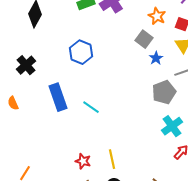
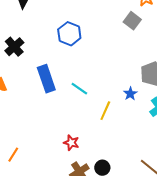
blue star: (156, 58) -> (130, 94), moved
yellow line: (112, 159) -> (105, 111), moved, turned 36

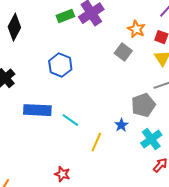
blue rectangle: (46, 79) -> (37, 110), turned -68

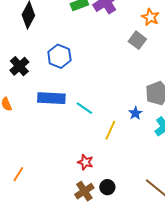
blue hexagon: (60, 65) -> (59, 56), moved
red star: (62, 174) -> (85, 162), moved

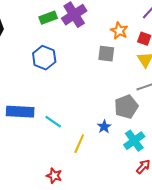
gray square: (137, 40) -> (106, 54), turned -30
blue hexagon: (59, 56) -> (44, 58), moved

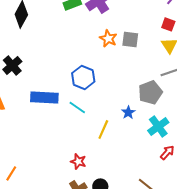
orange star: (119, 31) -> (108, 38), moved
blue hexagon: (44, 58) -> (83, 77), moved

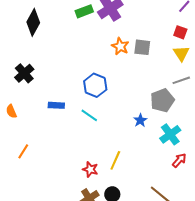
blue rectangle: (44, 97) -> (56, 105), size x0.6
yellow line: (103, 129) -> (115, 160), moved
orange line: (11, 173) -> (23, 151), moved

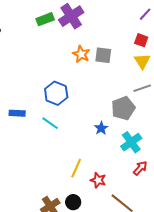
red star: (90, 169) -> (98, 180), moved

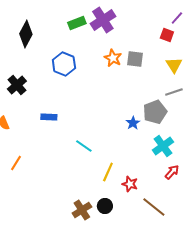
red square: (141, 40) -> (167, 35), moved
blue hexagon: (56, 93) -> (64, 64), moved
cyan line: (50, 123) -> (84, 146), moved
blue star: (101, 128) -> (133, 123), moved

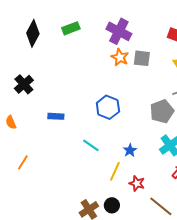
purple cross: (103, 20) -> (119, 31), moved, turned -30
green rectangle: (77, 23) -> (71, 28), moved
blue hexagon: (64, 64) -> (108, 107), moved
blue star: (133, 123) -> (130, 150), moved

